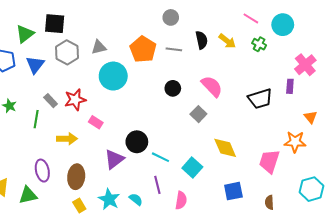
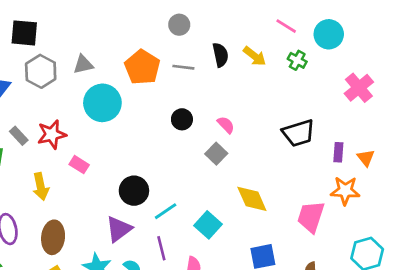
pink semicircle: (212, 86) -> (226, 125), moved, size x0.6
purple rectangle: (290, 86) -> (338, 152), moved
yellow arrow: (67, 139) -> (41, 187), turned 78
cyan line: (160, 157) -> (166, 211), turned -60
purple triangle: (114, 159) -> (119, 229), moved

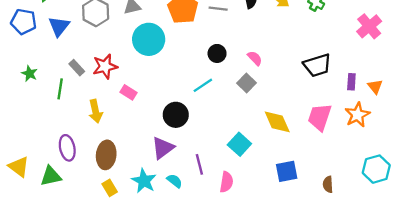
orange star: (345, 191) -> (357, 115), turned -30
cyan line: (166, 211) -> (203, 85), moved
pink trapezoid: (311, 217) -> (320, 117), moved

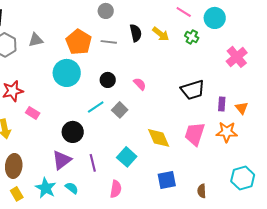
cyan circle: (149, 39) -> (67, 73), moved
gray square: (247, 83) -> (120, 110), moved
orange star: (357, 115) -> (227, 132), turned 30
purple line: (199, 164) -> (93, 163), moved

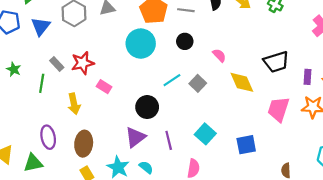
black circle: (108, 80) -> (185, 41), moved
yellow diamond: (159, 138) -> (242, 82), moved
blue square: (167, 180) -> (246, 145), moved

